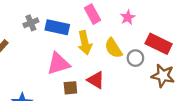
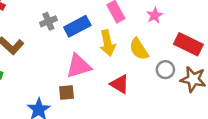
blue rectangle: (57, 27) -> (77, 26), turned -40
gray circle: (135, 58) -> (165, 70), moved
brown square: (70, 88) -> (66, 93), moved

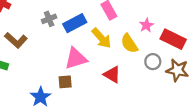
pink star: (155, 15) -> (146, 25), moved
yellow arrow: (107, 43) -> (101, 38), turned -30

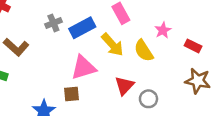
red rectangle: (173, 39) -> (193, 46), size x0.6
gray circle: (153, 62) -> (148, 99), moved
red triangle: (112, 74) -> (124, 86), turned 42

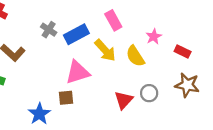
gray cross: (53, 23) -> (49, 30), turned -35
red triangle: (124, 86) -> (124, 100), moved
gray circle: (148, 99) -> (149, 93), moved

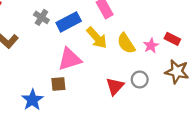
pink star: (154, 37) -> (151, 46), moved

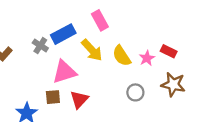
gray cross: (41, 17) -> (40, 46), moved
red triangle: (115, 86) -> (79, 99), moved

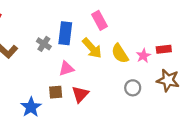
blue rectangle: (63, 34) -> (65, 33), turned -55
red rectangle: (169, 51) -> (164, 49), turned -32
pink triangle: (64, 72) -> (66, 69), size x0.7

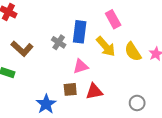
gray circle: (133, 88) -> (137, 103), moved
red triangle: (80, 94) -> (94, 91), turned 36

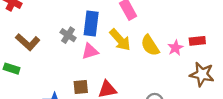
pink triangle: (81, 66) -> (90, 51), moved

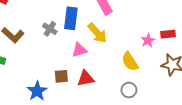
yellow semicircle: (150, 45) -> (130, 62), moved
pink triangle: (90, 51) -> (79, 50), moved

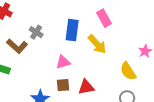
gray cross: (50, 29) -> (36, 32), moved
pink triangle: (79, 50) -> (63, 62), moved

